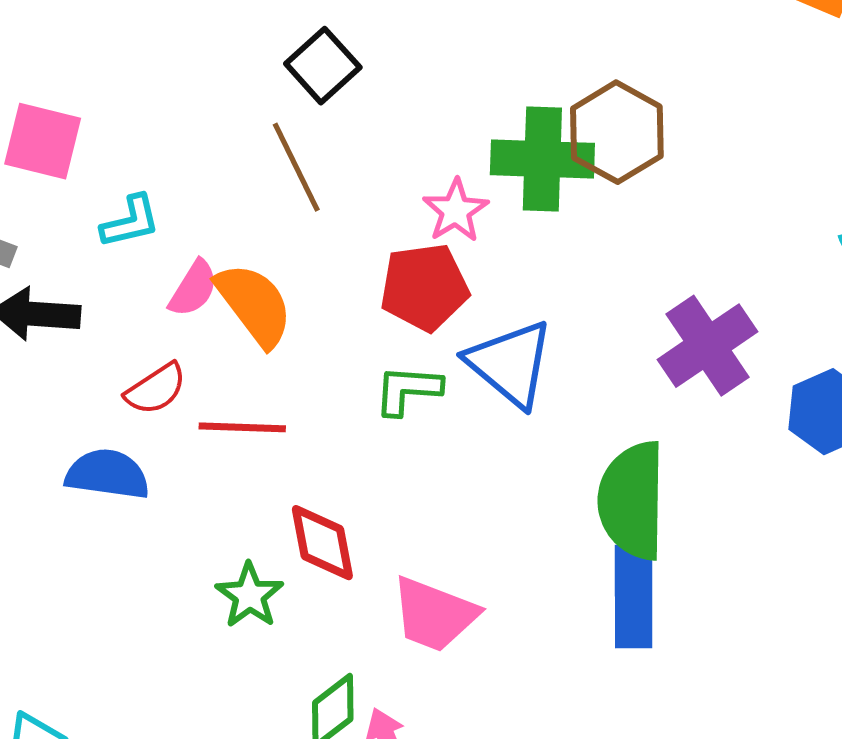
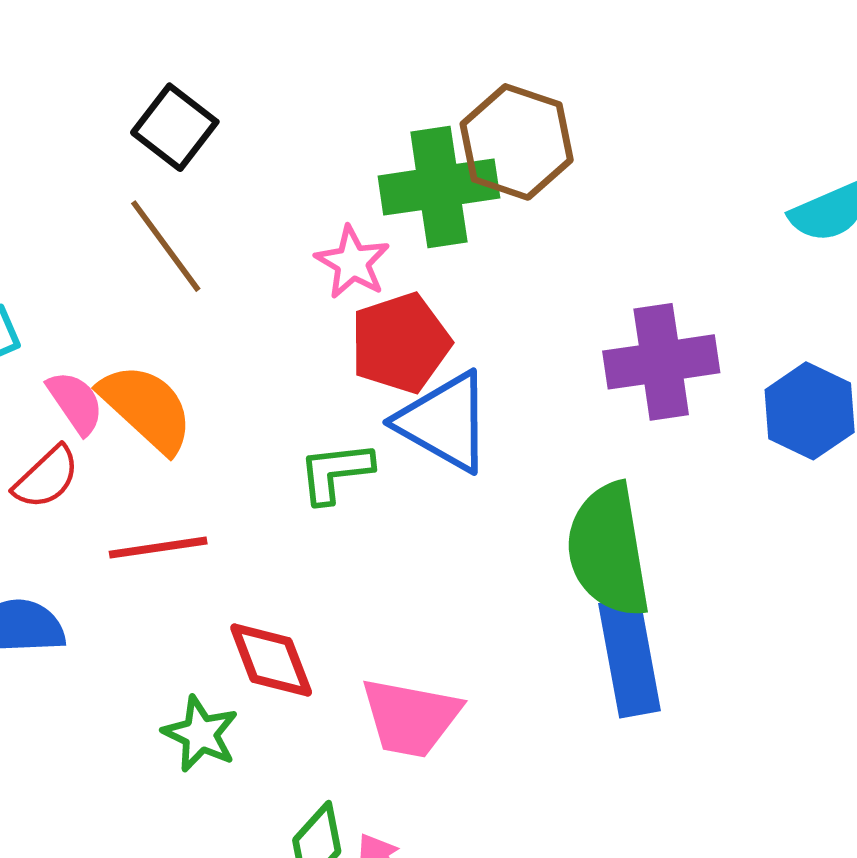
red pentagon: (424, 287) -> (400, 343), moved
pink semicircle: (193, 289) -> (75, 402), turned -56
purple cross: (708, 346) -> (661, 362), turned 36
red semicircle: (156, 389) -> (46, 477), moved

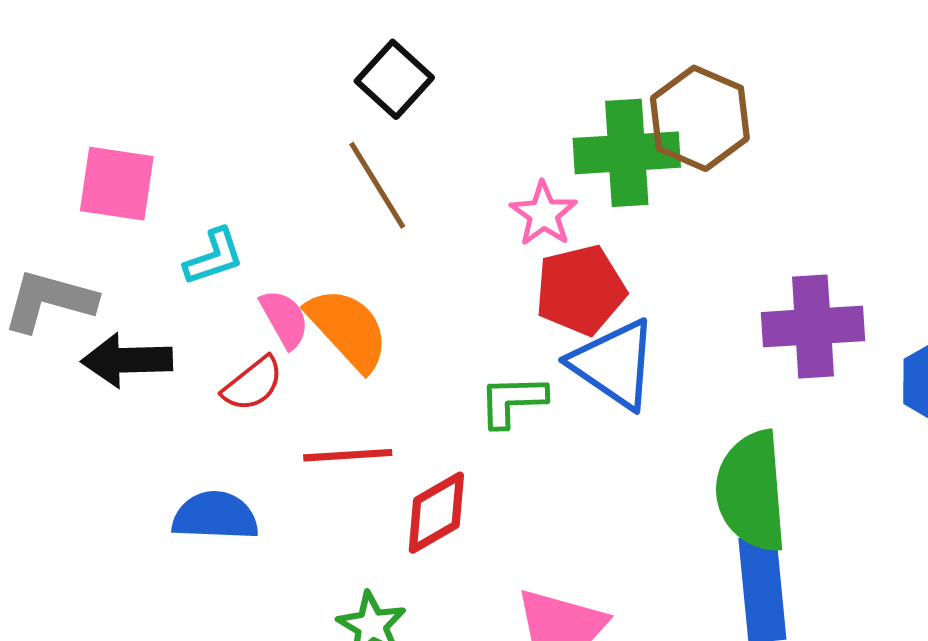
red diamond: (271, 660) -> (436, 513), moved, turned 76

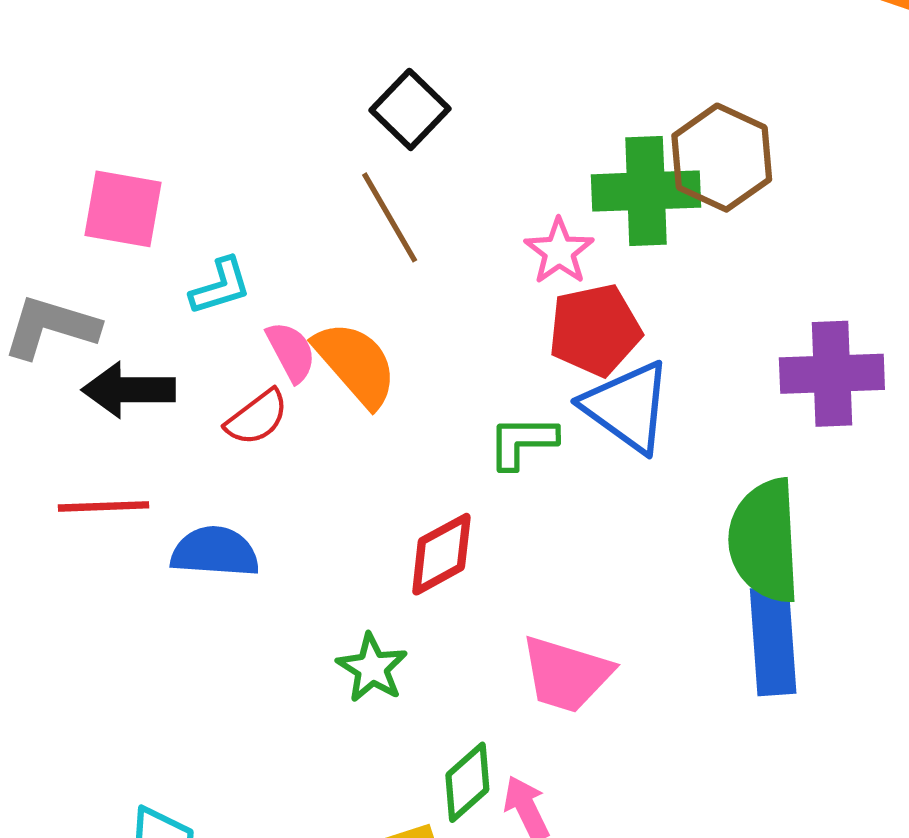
red line: (348, 455) -> (103, 506), moved

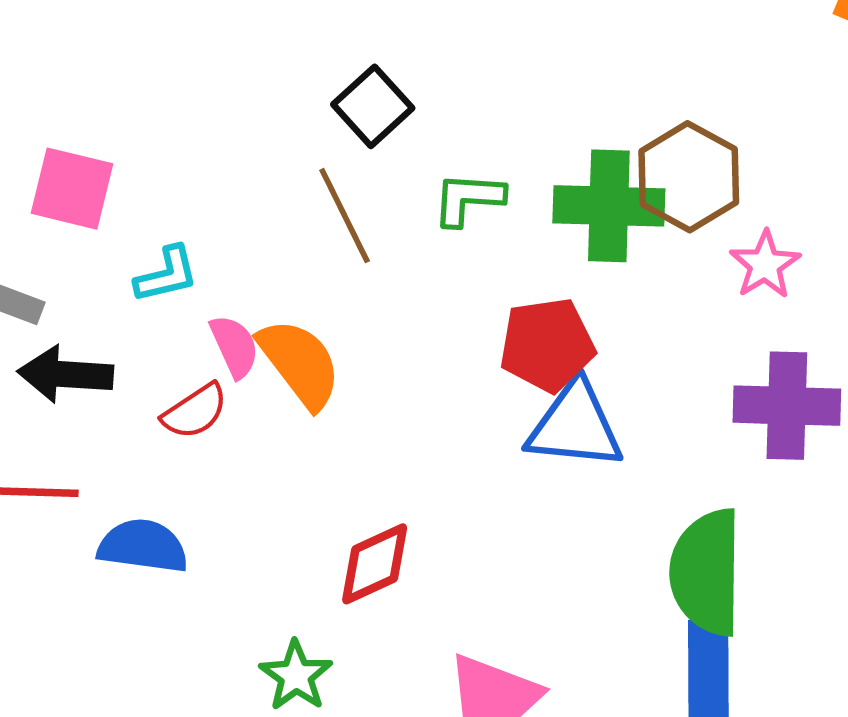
pink star: (559, 251) -> (765, 265), moved
blue triangle: (627, 407) -> (575, 426), turned -34
green L-shape: (522, 442) -> (468, 199), moved

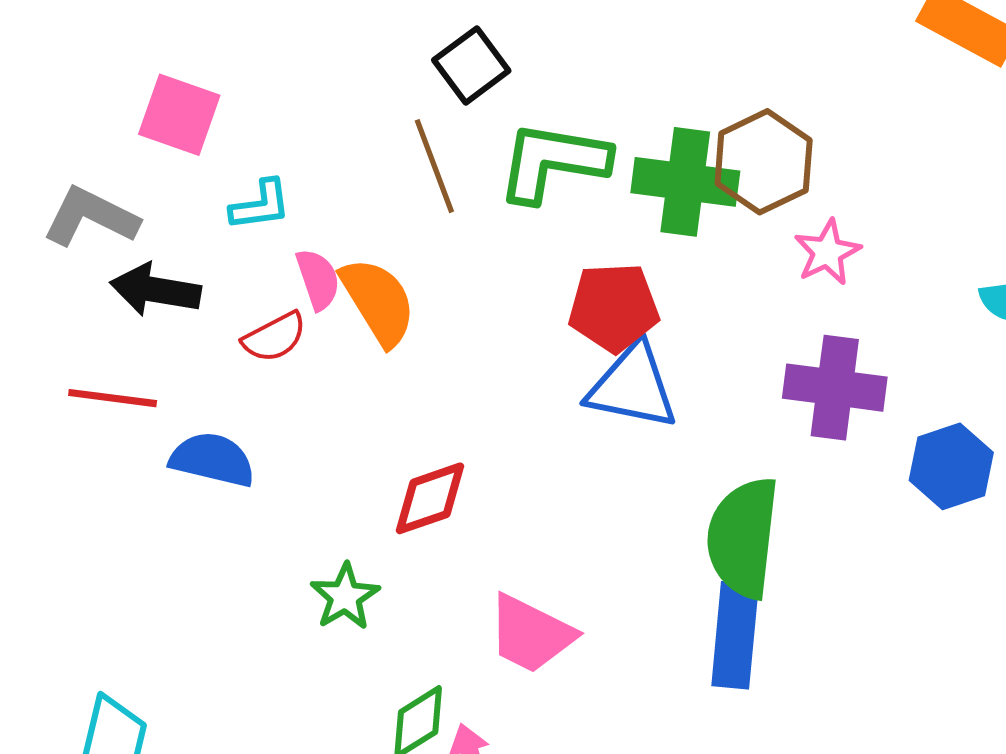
green L-shape: (468, 199) -> (553, 162), size x1.6

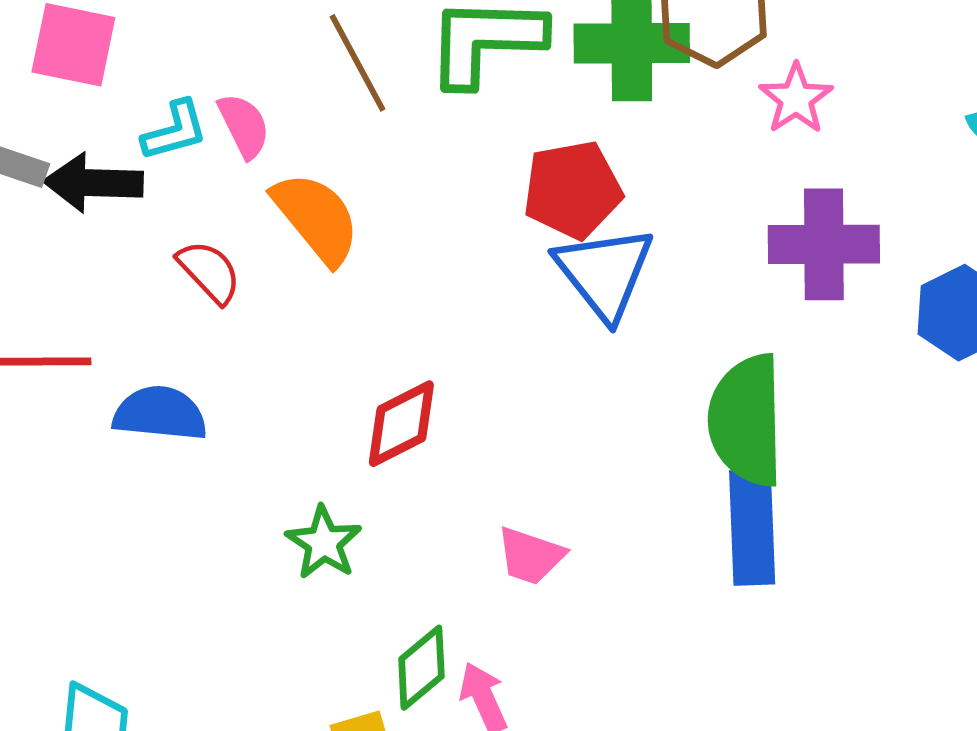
pink semicircle: (318, 279) -> (244, 126), moved
black arrow: (155, 290) -> (93, 183), moved
red semicircle: (274, 337) -> (209, 272), turned -98
blue triangle: (633, 386) -> (605, 273), turned 48
pink trapezoid: (531, 634) -> (531, 556), size x0.7

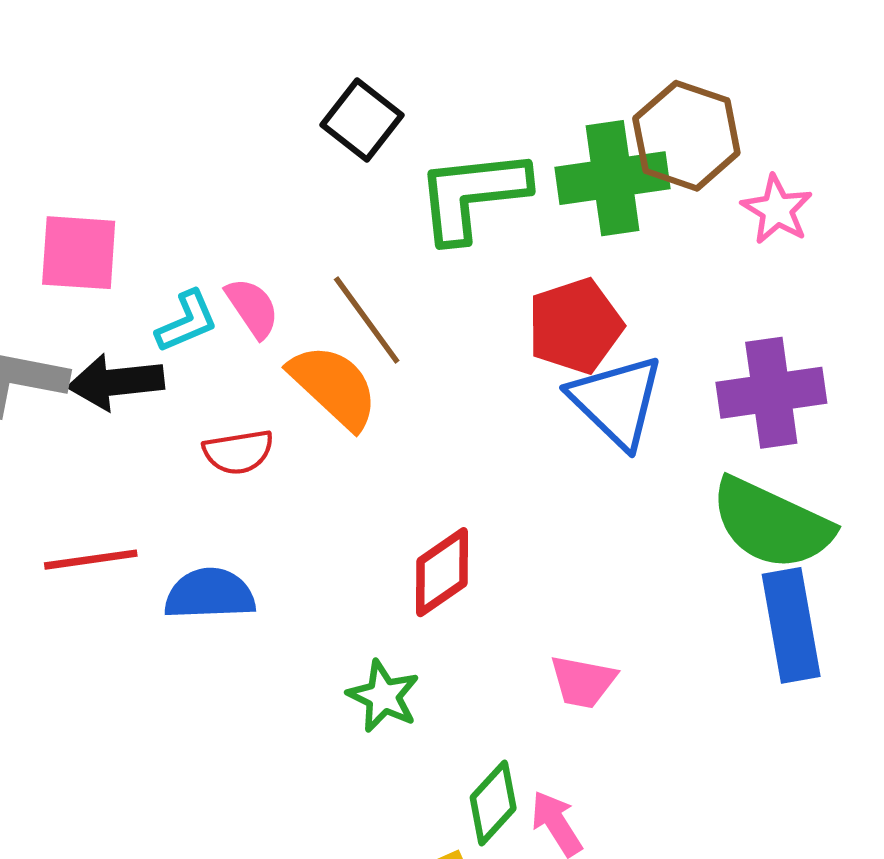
brown line: (357, 63) -> (367, 320), moved
purple cross: (824, 244) -> (771, 393), moved
red semicircle: (209, 272) -> (238, 452), turned 132
green semicircle: (746, 420) -> (772, 524), turned -56

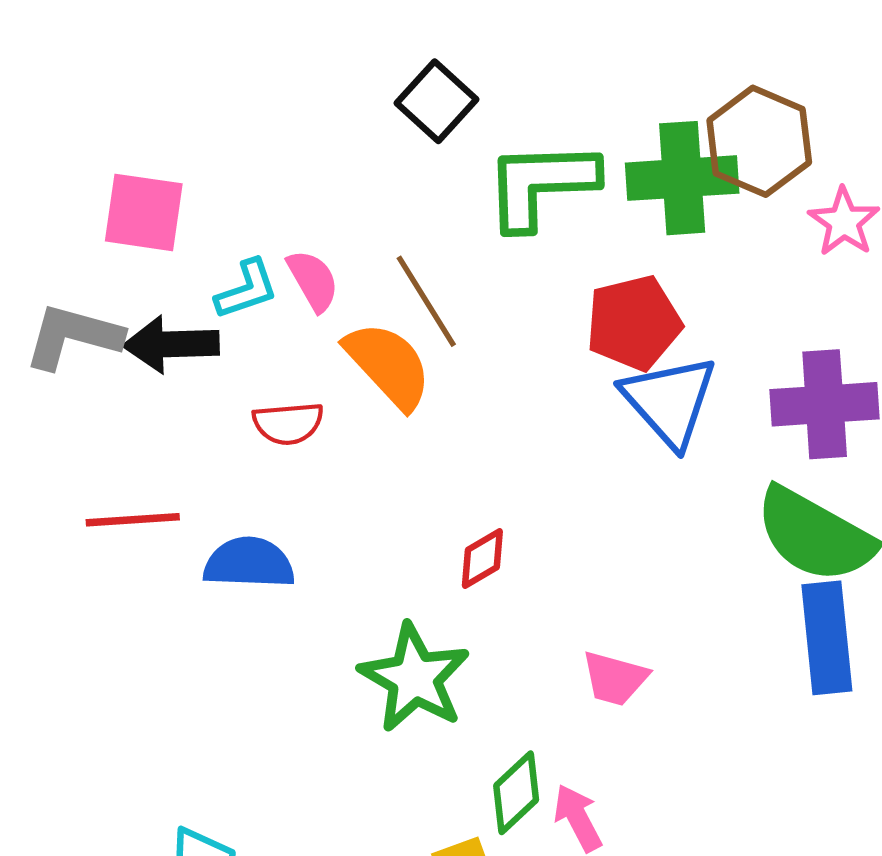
red diamond: (442, 572) -> (482, 559), size x0.7
green star: (383, 696) -> (415, 678), size x1.5

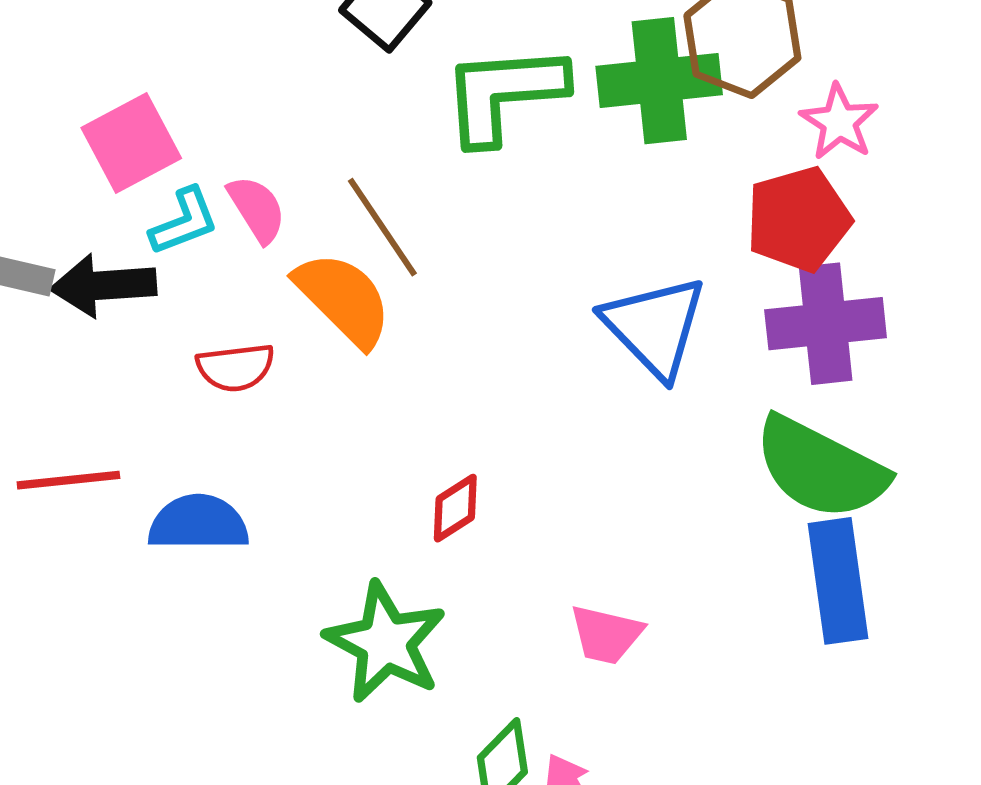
pink square: (144, 212) -> (131, 143), moved, turned -34
red pentagon: (634, 323) -> (798, 219), moved

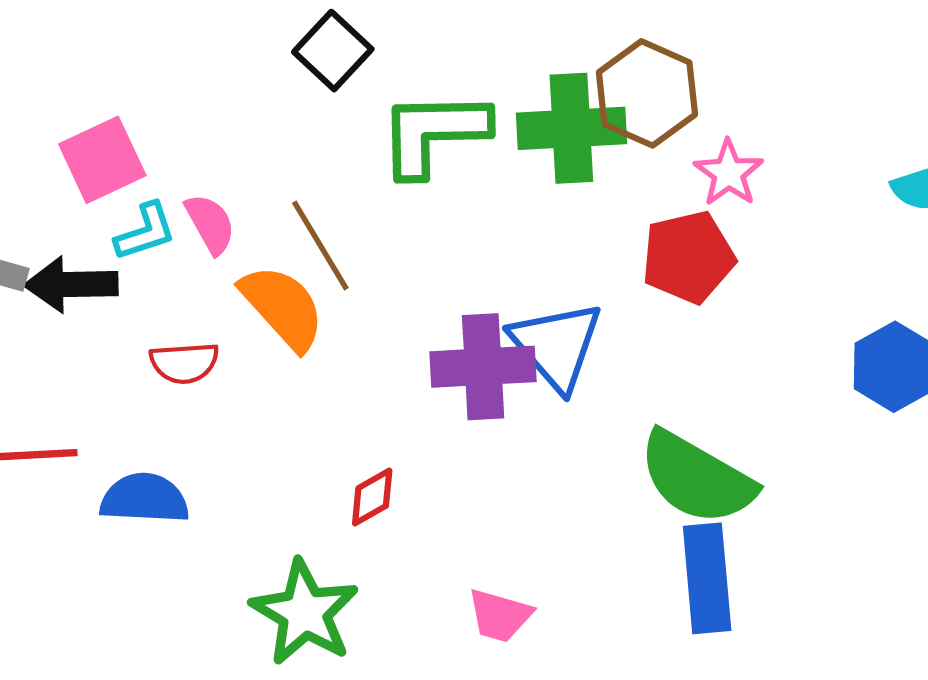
purple cross: (826, 324) -> (483, 367), moved

